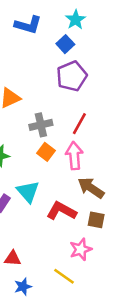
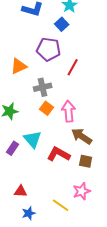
purple pentagon: (72, 76) -> (49, 49), moved, turned 30
red line: (79, 124) -> (73, 67), moved
pink star: (81, 249) -> (82, 191), moved

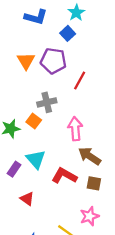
orange triangle: (19, 66) -> (26, 61), moved, turned -36
orange square: (47, 108) -> (34, 121), moved
red triangle: (21, 191) -> (27, 199), moved, turned 32

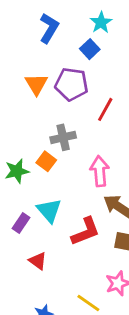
blue L-shape: (36, 17) -> (49, 28), turned -75
red L-shape: (64, 176) -> (86, 231), turned 130

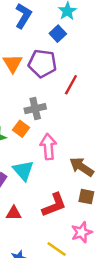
pink arrow: (100, 171) -> (48, 147), moved
red L-shape: (86, 231) -> (54, 205), moved
red triangle: (38, 261) -> (14, 213), turned -35

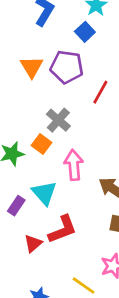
gray cross: (35, 109) -> (58, 120), turned -36
red L-shape: (54, 205) -> (63, 229), moved
red triangle: (14, 213) -> (33, 243), turned -42

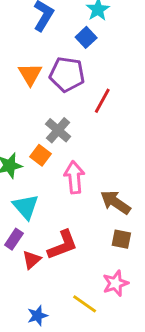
cyan triangle: (44, 193) -> (26, 207), moved
purple rectangle: (16, 206) -> (14, 239), moved

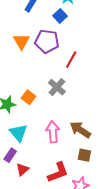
gray cross: (58, 130) -> (57, 87), moved
pink arrow: (74, 177) -> (53, 132), moved
red L-shape: (63, 245) -> (58, 172), moved

